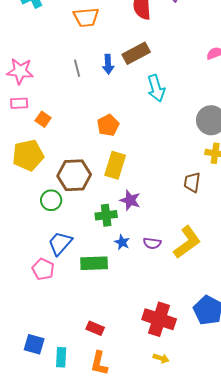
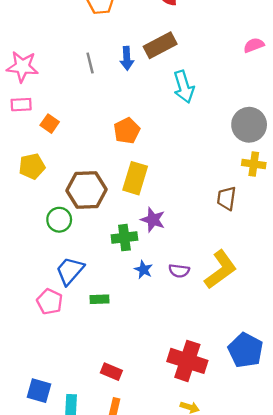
yellow pentagon: (28, 155) -> (32, 166), size x0.7
green rectangle: (94, 263) -> (100, 299), moved, size x0.6

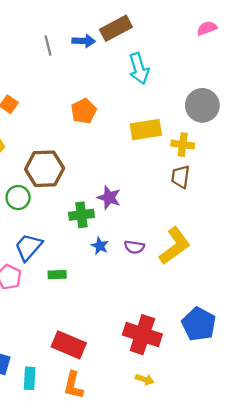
blue arrow: (127, 58) -> (84, 41), turned -85
yellow cross: (254, 164) -> (183, 145), moved
yellow rectangle: (135, 178) -> (146, 130), moved, turned 64
red rectangle: (111, 372) -> (69, 345), size x1.6

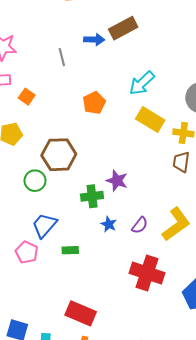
gray line: (48, 46) -> (62, 57), moved
cyan arrow: (139, 69) -> (142, 83), moved, turned 64
yellow rectangle: (146, 130) -> (150, 119), turned 40
purple semicircle: (134, 247) -> (140, 225), turned -60
red cross: (142, 335) -> (147, 273), moved

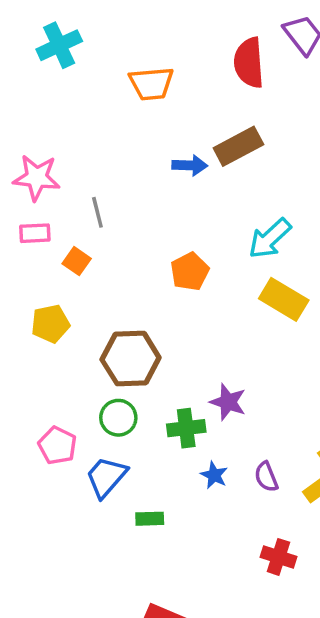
gray line: (62, 57) -> (97, 212), moved
green circle: (35, 181) -> (118, 418), moved
purple semicircle: (140, 225) -> (266, 477), turned 120
pink pentagon: (27, 252) -> (57, 446), moved
red cross: (147, 273) -> (278, 557), size x0.6

